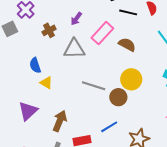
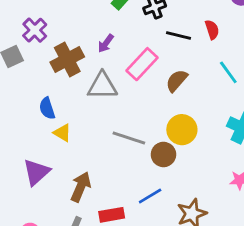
brown cross: (49, 30) -> (67, 59), size x1.6
brown semicircle: (127, 45) -> (177, 81), turned -78

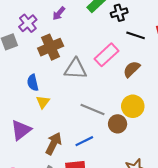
purple arrow: (106, 43) -> (59, 13), moved
yellow triangle: (62, 133) -> (43, 102), turned 32
blue line: (150, 196) -> (84, 141), moved

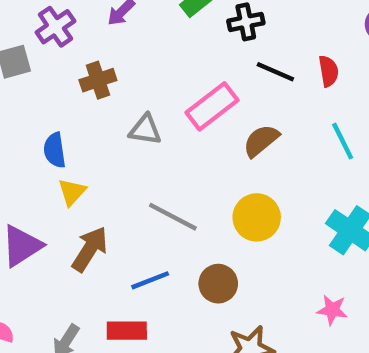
brown cross: (51, 47) -> (98, 80), size x0.7
gray triangle: (75, 69) -> (145, 130), size x0.7
brown circle: (118, 124) -> (218, 284), moved
brown arrow: (53, 144) -> (90, 249), moved

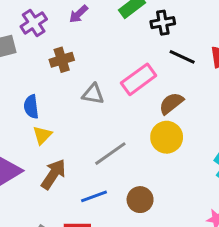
gray line: (173, 217) -> (110, 154), turned -64
yellow circle: (257, 217) -> (167, 137), moved

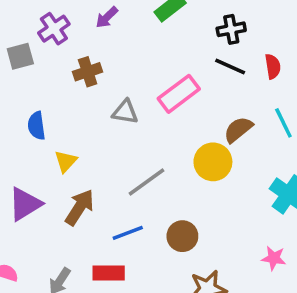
black cross: (163, 23) -> (231, 29), moved
brown semicircle: (171, 103) -> (238, 130), moved
blue semicircle: (31, 107) -> (36, 126), moved

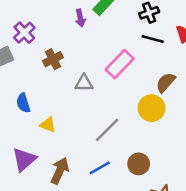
purple arrow: (107, 17) -> (80, 18), moved, turned -48
yellow triangle: (66, 161) -> (48, 125), turned -42
brown arrow: (80, 207) -> (60, 171), moved

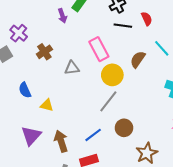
pink rectangle: (120, 64) -> (99, 49), turned -65
yellow circle: (152, 108) -> (112, 75), moved
gray line: (107, 130) -> (108, 101), moved
brown arrow: (60, 171) -> (61, 141), turned -35

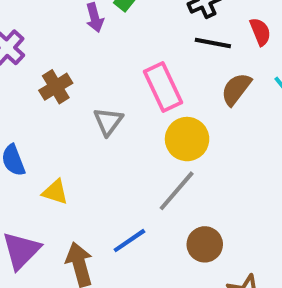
brown semicircle: (138, 59) -> (236, 89), moved
gray triangle: (72, 68) -> (108, 121), turned -49
blue line: (93, 135) -> (129, 241), moved

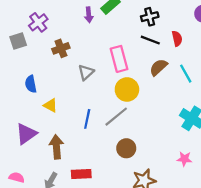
blue line: (129, 241) -> (87, 119), moved, turned -54

